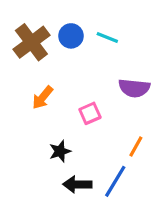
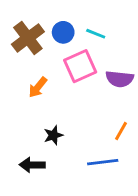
pink square: (90, 113) -> (80, 66), moved, size x1.6
blue line: (115, 181) -> (103, 162), turned 52
black arrow: (77, 184) -> (32, 165), moved

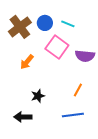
pink square: (80, 66) -> (57, 47), turned -30
orange line: (121, 131) -> (78, 90), moved

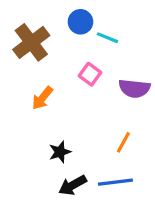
blue circle: (45, 23) -> (80, 22), moved
pink square: (57, 47) -> (90, 74), size x0.6
black arrow: (23, 117) -> (73, 185), moved, turned -30

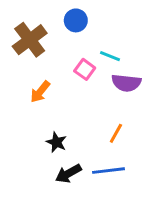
cyan line: (107, 38) -> (110, 56), moved
black star: (60, 152) -> (56, 142), turned -30

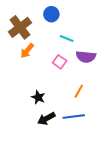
cyan line: (110, 56) -> (67, 39), moved
pink square: (85, 69) -> (60, 62), moved
orange arrow: (40, 92) -> (27, 51), moved

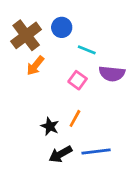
blue circle: (51, 14) -> (62, 27), moved
orange line: (79, 91) -> (75, 118), moved

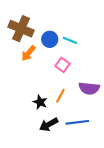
blue circle: (62, 27) -> (50, 39), moved
brown cross: (26, 35) -> (21, 29), turned -30
purple semicircle: (112, 74) -> (89, 88), moved

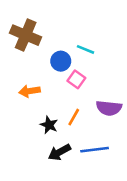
blue circle: (50, 39) -> (61, 61), moved
orange arrow: (28, 53) -> (29, 91), moved, turned 42

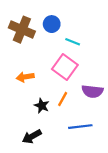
blue circle: (61, 61) -> (52, 24), moved
pink square: (76, 79) -> (65, 67), size x1.6
black arrow: (59, 152) -> (32, 137), moved

